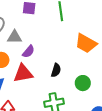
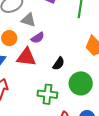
green circle: (83, 83) -> (81, 83), size x1.5

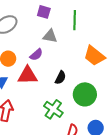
gray triangle: (28, 20) -> (50, 36), moved
green cross: (47, 94) -> (53, 109), turned 36

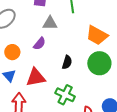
red triangle: (28, 75) -> (36, 77), moved
green circle: (85, 94) -> (99, 63), moved

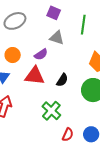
red triangle: (36, 77) -> (35, 76), moved

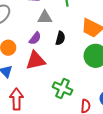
black semicircle: (62, 80) -> (60, 38), moved

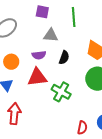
purple semicircle: (35, 38) -> (39, 55), turned 40
green cross: (62, 89) -> (61, 92), moved

